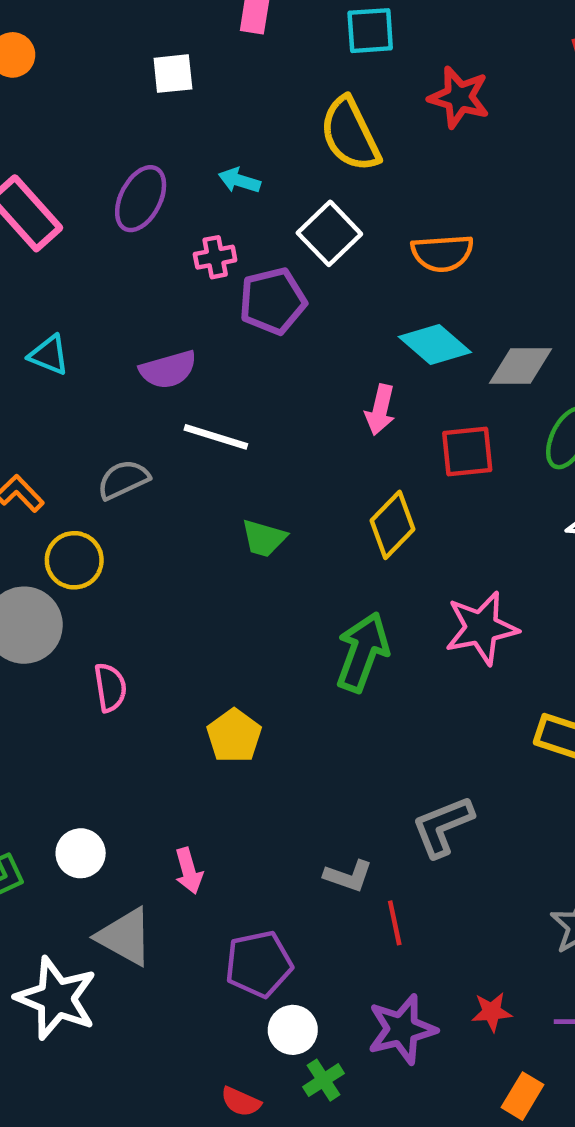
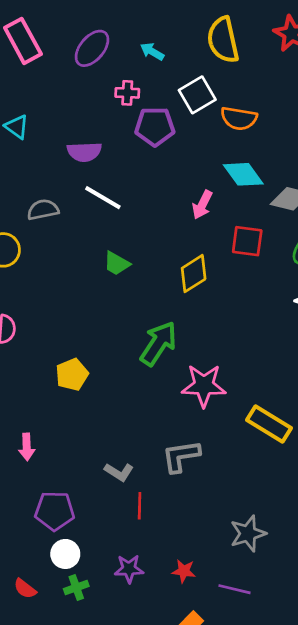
orange semicircle: (442, 253) -> (239, 118), moved
pink star: (481, 628) -> (204, 386), moved
purple star: (402, 1029) -> (129, 569), size x0.7

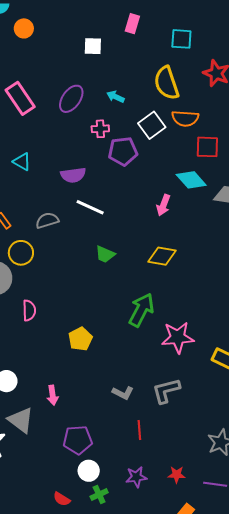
orange semicircle: (239, 118) -> (185, 118), moved
red square: (247, 241) -> (207, 147), moved
yellow diamond: (194, 274) -> (162, 256), turned 48
gray L-shape: (119, 472) -> (123, 393), moved

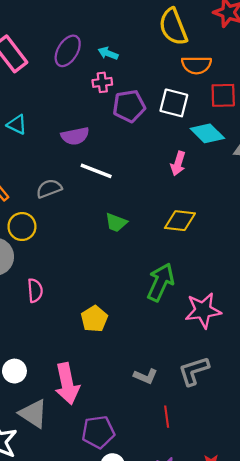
cyan arrow: (115, 97) -> (108, 53), moved
white square: (152, 125) -> (174, 103), moved, turned -36
pink arrow: (53, 395) -> (67, 384), size x1.8

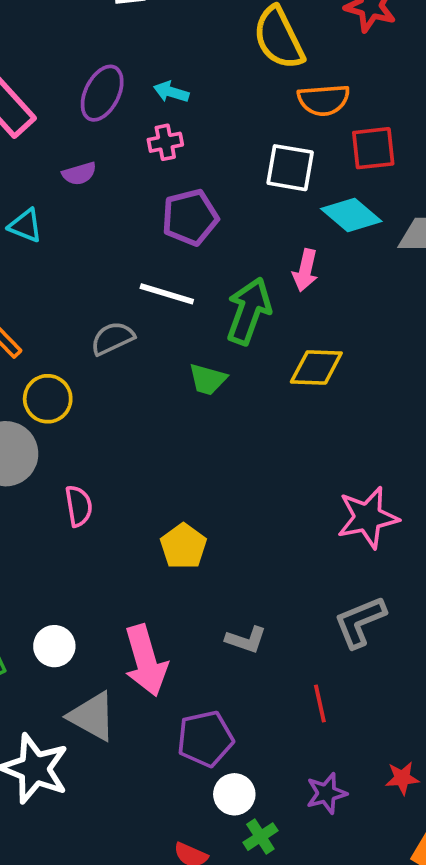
purple pentagon: (129, 106) -> (190, 217), moved
purple semicircle: (75, 136) -> (79, 174), moved, size x0.7
gray semicircle: (49, 189) -> (112, 338), moved
green arrow: (161, 282) -> (249, 311), moved
gray L-shape: (146, 376) -> (246, 640), moved

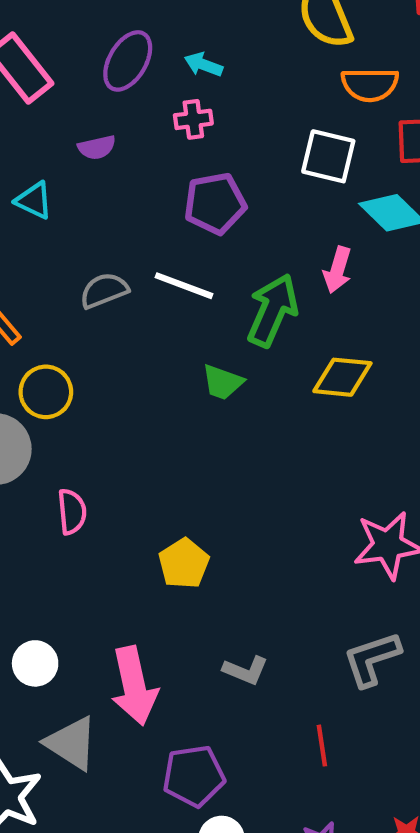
gray semicircle: (112, 338) -> (104, 290), moved

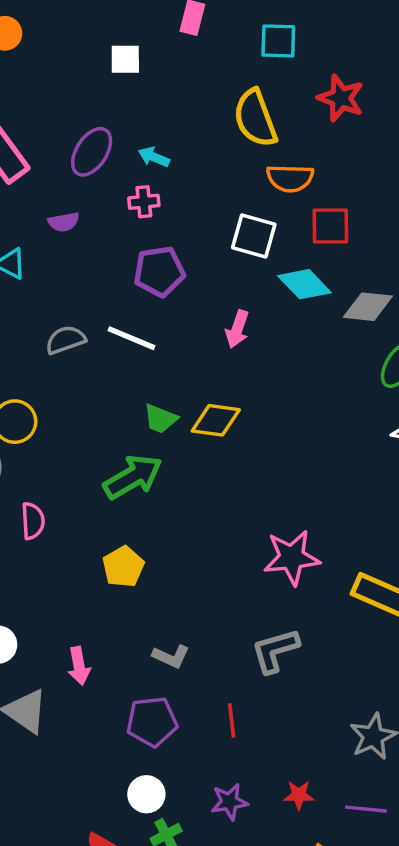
pink arrow: (337, 270) -> (237, 329), moved
green arrow: (273, 310) -> (133, 477), moved, turned 34
yellow diamond: (342, 377) -> (216, 420), moved
pink arrow: (134, 686) -> (79, 666), size x0.6
purple pentagon: (194, 776) -> (152, 722), moved

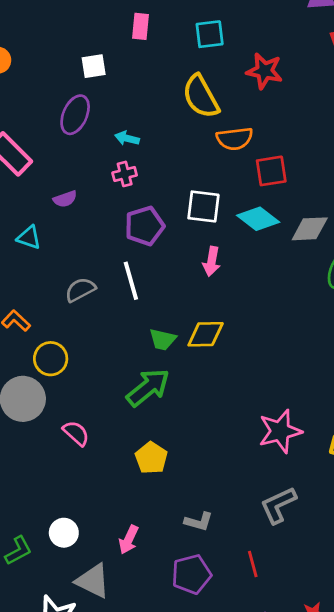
purple ellipse: (92, 152) -> (75, 115), moved
white square: (254, 236) -> (203, 206), moved
white line: (131, 338) -> (131, 281), turned 60
pink semicircle: (33, 521) -> (76, 433), turned -36
pink arrow: (79, 666) -> (129, 540), turned 44

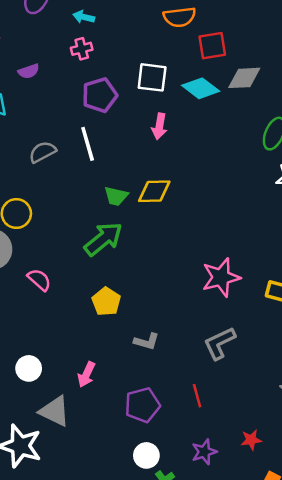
gray diamond: (310, 229) -> (244, 78), moved
gray L-shape: (199, 522) -> (147, 341), moved

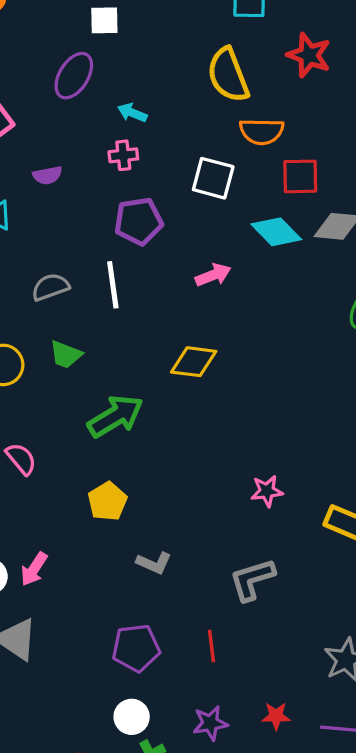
white square: (152, 77) -> (213, 178), moved
pink arrow: (159, 126) -> (213, 275), turned -130
green trapezoid: (116, 196) -> (66, 355), moved
pink star: (221, 277) -> (267, 491), size x0.6
pink arrow: (86, 374) -> (34, 569), moved

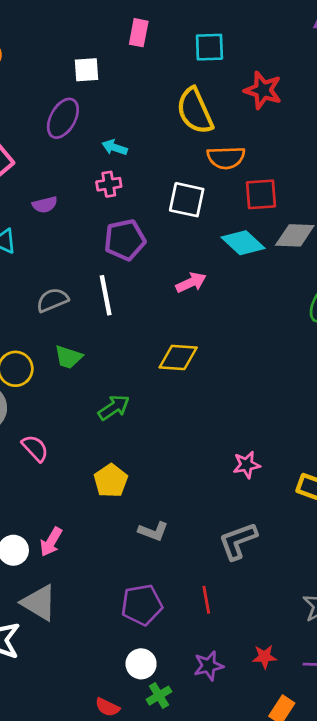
green arrow: (115, 416) -> (114, 408), size x0.7

